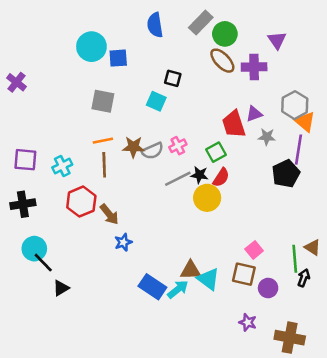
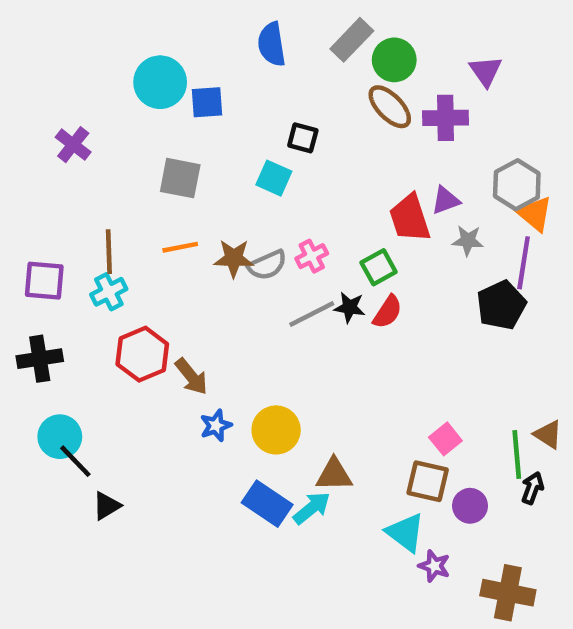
purple cross: (17, 82) -> (73, 145), moved
brown line: (104, 165) -> (109, 252), moved
yellow circle: (207, 198) -> (276, 430), moved
cyan triangle: (208, 279) -> (405, 533), moved

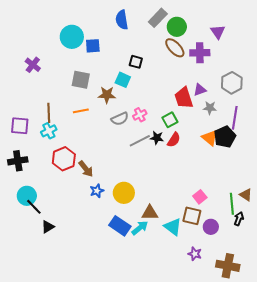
orange triangle: (535, 214) -> (210, 138), moved
brown star: (234, 258) -> (107, 95), moved
cyan triangle: (405, 533) -> (173, 227), moved

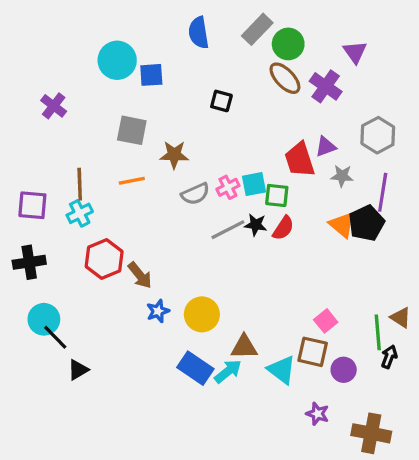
purple cross: (200, 53) -> (326, 86), turned 36
cyan square: (123, 80) -> (254, 184), moved, turned -35
green square: (170, 120) -> (277, 195), turned 35

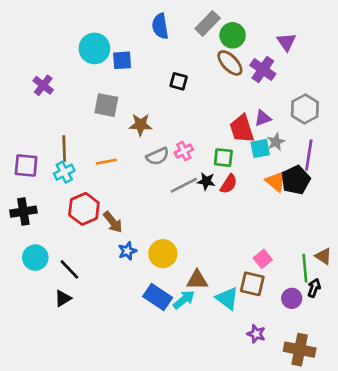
gray star: (342, 176) -> (276, 142), turned -30
orange line: (132, 181) -> (106, 162), moved
cyan square: (254, 184) -> (260, 148), moved
black line: (55, 337) -> (69, 269), moved
purple circle: (344, 370) -> (292, 298), moved

